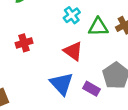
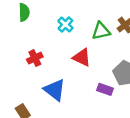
cyan cross: (72, 15) -> (65, 24), moved
blue triangle: (62, 84) -> (55, 90), moved

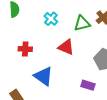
red cross: (35, 58) -> (25, 49), turned 32
purple rectangle: (105, 89) -> (88, 85), moved

